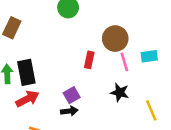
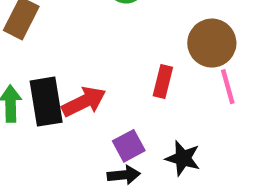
black star: (120, 92) -> (183, 158), moved
red arrow: (27, 99) -> (84, 102), moved

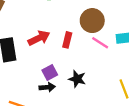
pink line: (228, 87) -> (100, 43), turned -42
red arrow: (84, 102) -> (39, 38), moved

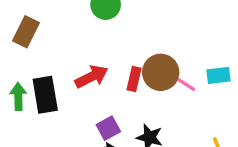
brown circle: (92, 21) -> (161, 72), moved

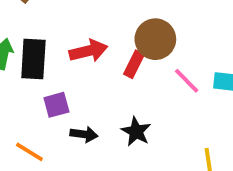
brown circle: (161, 72) -> (155, 39), moved
purple square: (108, 128) -> (56, 105), moved

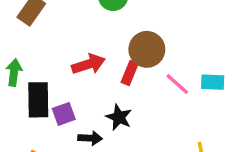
black rectangle: (33, 59) -> (38, 100), moved
black star: (136, 132) -> (119, 117), moved

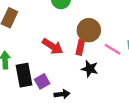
red arrow: (88, 64) -> (53, 46), turned 60
black star: (119, 117) -> (90, 69), moved

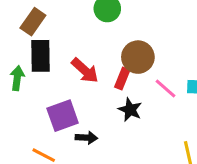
black rectangle: (24, 75) -> (41, 56), moved
purple square: (42, 81) -> (63, 116), size x1.5

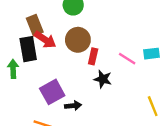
brown rectangle: (33, 22) -> (35, 25), moved, turned -48
brown circle: (138, 57) -> (78, 40), moved
red arrow: (85, 71) -> (45, 40), moved

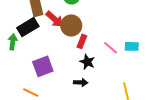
red arrow: (45, 40) -> (55, 19), moved
black rectangle: (28, 49) -> (28, 27), turned 60
black arrow: (73, 106) -> (81, 82), moved

